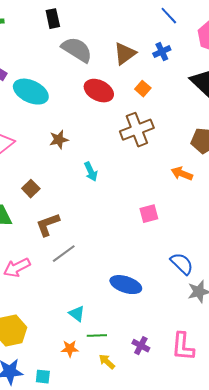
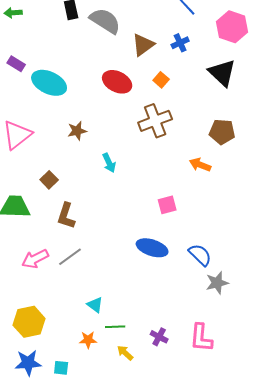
gray semicircle: (77, 50) -> (105, 21), moved
brown L-shape: (48, 225) -> (66, 216), turned -52
gray line: (64, 254) -> (70, 257), moved
blue ellipse: (126, 285) -> (152, 248), moved

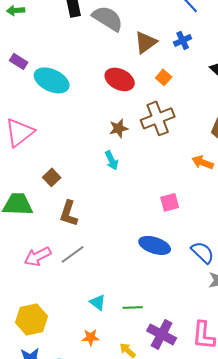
brown star: (77, 131) -> (119, 128), moved
green line: (115, 327) -> (133, 307), moved
purple cross: (159, 337) -> (162, 334), size x1.6

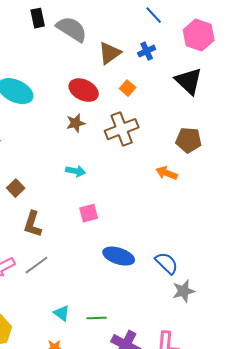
brown star: (119, 128) -> (76, 123), moved
cyan arrow: (112, 160) -> (76, 171), turned -54
pink square: (170, 202) -> (89, 213), moved

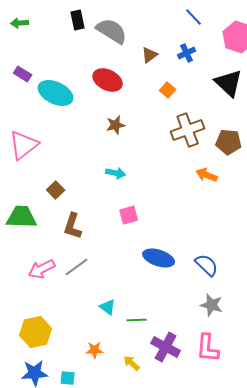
brown triangle: (110, 53) -> (150, 55), size x0.7
red ellipse: (84, 90) -> (108, 80), moved
brown cross: (122, 129) -> (188, 130), moved
gray star: (184, 291) -> (212, 305), moved, turned 30
cyan triangle: (62, 313) -> (108, 307), moved

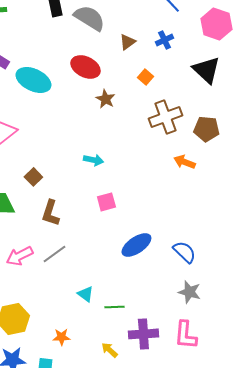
brown star: (116, 125) -> (105, 99), moved, turned -30
blue ellipse: (159, 258) -> (136, 245), turned -52
purple cross: (166, 347) -> (143, 334), turned -32
orange star: (95, 350) -> (61, 337), moved

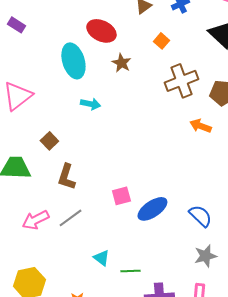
cyan ellipse: (33, 80) -> (73, 61), moved, turned 48
cyan arrow: (93, 160) -> (90, 104), moved
pink square: (106, 202) -> (121, 196), moved
gray star: (189, 292) -> (205, 256), turned -30

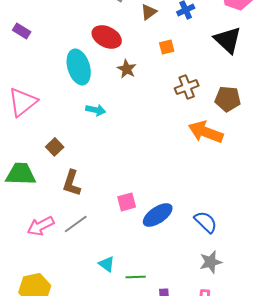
orange square: (161, 41) -> (167, 47), turned 35
brown cross: (181, 81) -> (187, 87), size x0.7
orange arrow: (200, 126) -> (206, 132), size x1.6

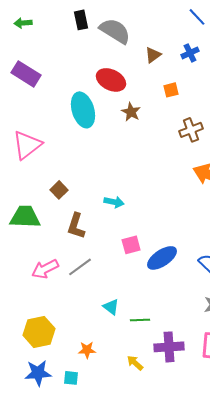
purple rectangle: (22, 31) -> (26, 74), size x1.6
cyan arrow: (96, 110) -> (114, 202), moved

